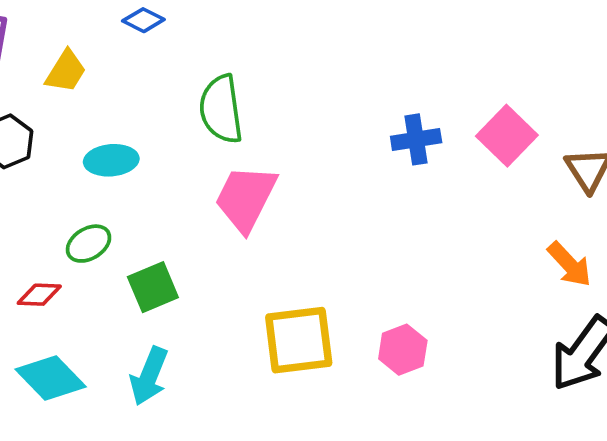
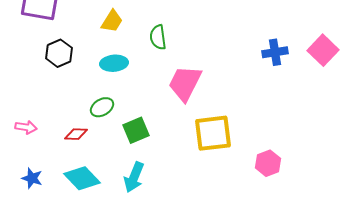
yellow trapezoid: (66, 71) -> (112, 21), moved
green semicircle: (221, 109) -> (158, 37), moved, size x0.7
yellow square: (299, 340) -> (213, 133), moved

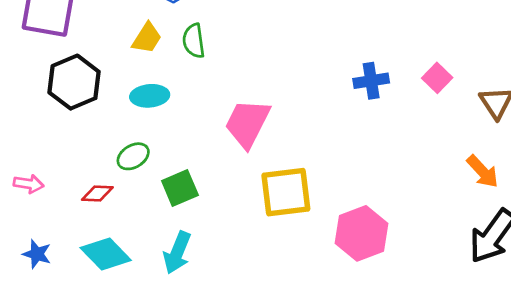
green semicircle: (158, 37) -> (194, 41), moved
pink square: (323, 50) -> (437, 78), size x0.7
black hexagon: (59, 53) -> (74, 82), size x1.4
pink hexagon: (268, 163) -> (361, 233), size x1.5

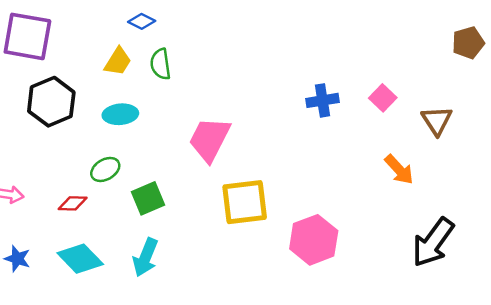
orange arrow: (483, 171) -> (399, 169), moved

